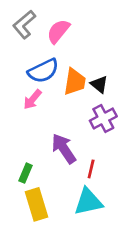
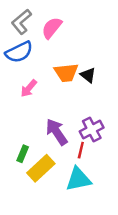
blue semicircle: (43, 71) -> (19, 52), moved
orange trapezoid: (75, 82) -> (66, 73), turned 75
purple cross: (103, 119) -> (92, 130), moved
yellow rectangle: (37, 204) -> (41, 168), moved, turned 64

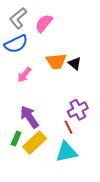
purple arrow: (57, 132) -> (29, 117), moved
red line: (81, 150) -> (69, 127), turned -40
green rectangle: (23, 154) -> (16, 139), moved

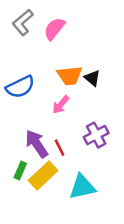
blue semicircle: (16, 44) -> (20, 87), moved
pink arrow: (24, 75) -> (61, 105), moved
red line: (69, 127) -> (59, 148), moved

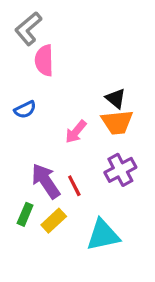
pink semicircle: (54, 29) -> (44, 60), moved, turned -40
orange trapezoid: (70, 76) -> (117, 122), moved
blue semicircle: (20, 87) -> (25, 110), size x0.6
yellow rectangle: (43, 176) -> (54, 221), size x0.7

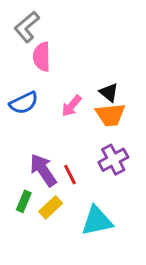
blue semicircle: (25, 110) -> (24, 103), size x1.4
pink arrow: (76, 132) -> (72, 106), moved

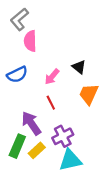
orange trapezoid: (110, 115) -> (89, 94), moved, turned 120
purple cross: (113, 160) -> (63, 136), moved
red line: (70, 175) -> (51, 103), moved
green rectangle: (24, 201) -> (17, 146), size x1.5

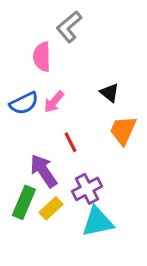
gray L-shape: (19, 19) -> (69, 27), moved
pink arrow: (52, 77) -> (54, 102), moved

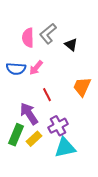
gray L-shape: (69, 27) -> (48, 34), moved
black triangle: (110, 93) -> (71, 45), moved
blue semicircle: (24, 103) -> (16, 69), turned 30

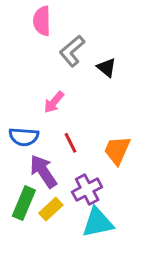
pink semicircle: (28, 38) -> (42, 21), moved
blue semicircle: (16, 69) -> (24, 137), moved
orange trapezoid: (82, 87) -> (117, 150), moved

